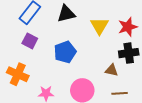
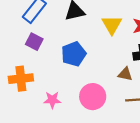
orange cross: (18, 74) -> (21, 79), turned -30

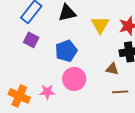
orange cross: (21, 79) -> (19, 96), moved, turned 30
pink circle: (93, 97) -> (74, 79), moved

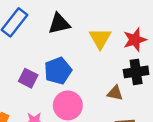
purple square: (31, 40) -> (28, 78), moved

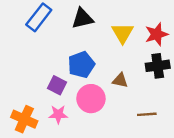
purple square: (28, 78) -> (57, 85), moved
brown triangle: (115, 93) -> (120, 80), moved

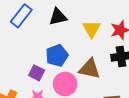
brown triangle: (120, 80) -> (89, 69), size x1.6

